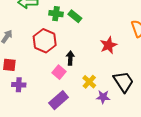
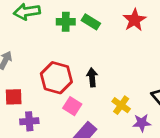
red hexagon: (45, 41) -> (56, 78), moved
red star: (108, 45) -> (134, 20), moved
pink square: (59, 72) -> (72, 106), moved

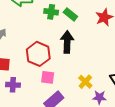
black arrow: (92, 77) -> (67, 42), moved, size x1.5
pink square: (72, 106) -> (48, 77), turned -32

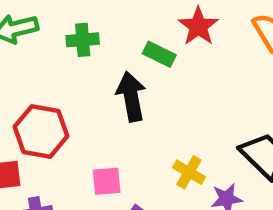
green rectangle: (70, 14) -> (159, 54), moved
red hexagon: (38, 54) -> (41, 131), moved

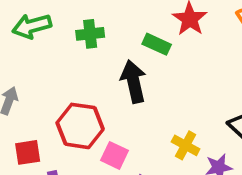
red hexagon: (41, 131) -> (80, 126), moved
pink square: (107, 181) -> (115, 155), turned 32

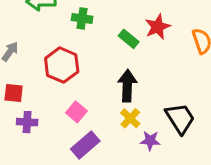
black arrow: (133, 82) -> (127, 86), moved
red hexagon: (80, 126) -> (62, 65), moved

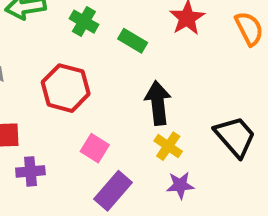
green cross: (82, 18) -> (84, 22), turned 30
green rectangle: (129, 39) -> (133, 41), moved
purple star: (150, 141) -> (180, 185), moved

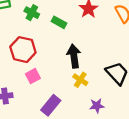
pink square: (95, 148) -> (33, 76), moved, turned 32
purple star: (180, 185) -> (97, 106), moved

